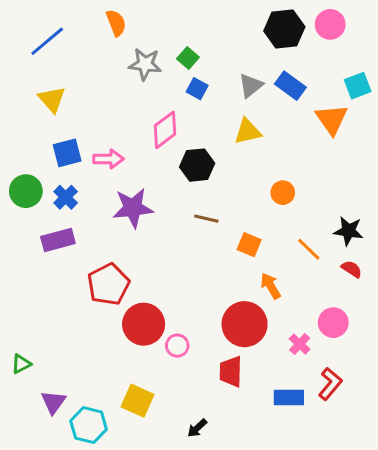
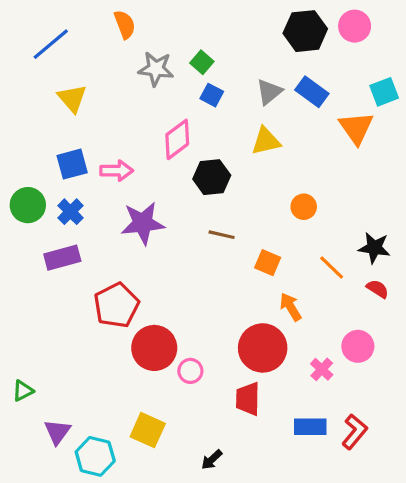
yellow triangle: (52, 99) -> (72, 98), moved
red L-shape: (330, 384) -> (355, 432), moved

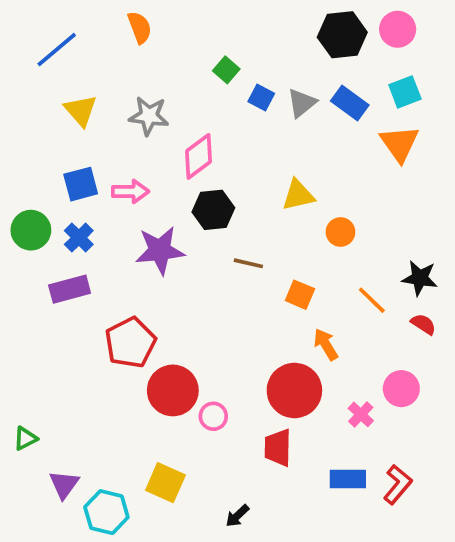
gray star: (156, 69) -> (149, 116), moved
cyan square: (384, 92) -> (405, 92), moved
blue square: (212, 95) -> (261, 97), moved
yellow triangle: (266, 141) -> (298, 195), moved
black hexagon: (212, 177) -> (213, 210), moved

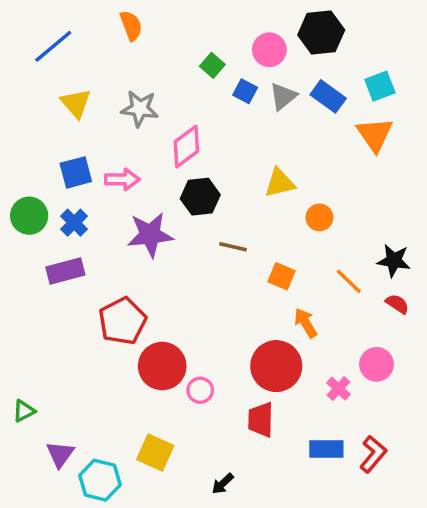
pink circle: (398, 29) -> (269, 50), moved

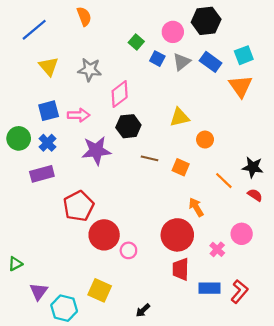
orange square: (281, 276) -> (181, 167), moved
red trapezoid: (261, 420) -> (181, 269), moved

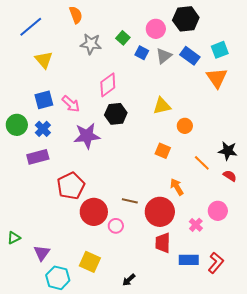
gray star: (90, 70) -> (91, 44), moved
pink arrow: (79, 115) -> (71, 104), turned 42
brown line: (150, 158) -> (130, 201), moved
purple triangle: (39, 291) -> (42, 253), moved

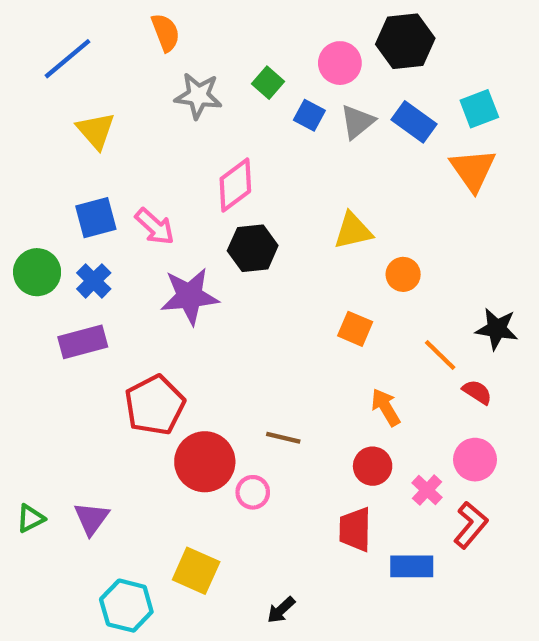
red semicircle: (230, 176) -> (477, 392), moved
red circle: (160, 212) -> (373, 466), moved, size x0.6
purple triangle: (42, 253) -> (92, 518), moved
red L-shape: (216, 263) -> (471, 525), moved

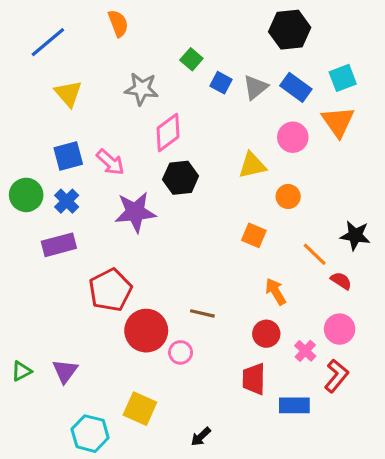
pink circle: (340, 63) -> (293, 137), moved
gray star: (198, 96) -> (142, 89), moved

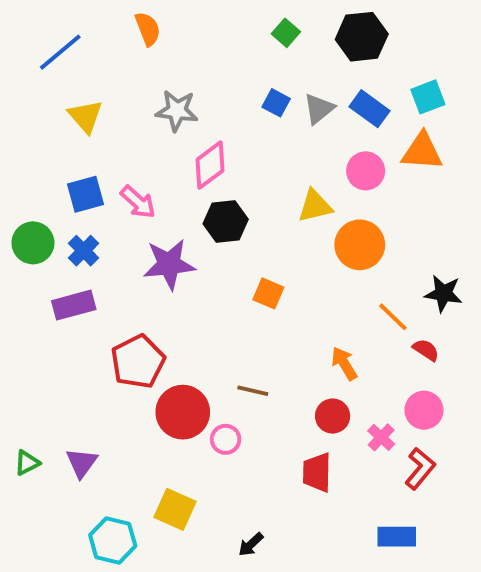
green square: (191, 59) -> (286, 33), moved
orange triangle: (338, 122) -> (422, 151), turned -51
orange circle: (288, 196) -> (360, 245), size x1.6
orange square: (254, 235) -> (268, 293), moved
blue rectangle: (294, 405) -> (397, 537), moved

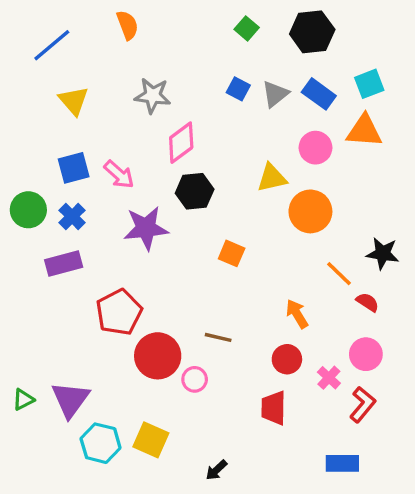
purple triangle: (82, 463) -> (70, 400), size x1.4
cyan hexagon: (113, 541) -> (101, 443), moved

